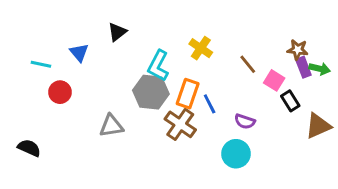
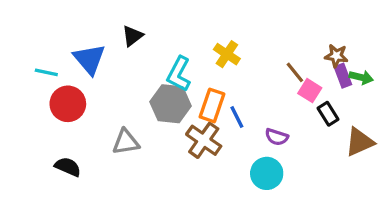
blue triangle: (79, 53) -> (89, 59), size x1.5
brown line: (248, 64) -> (295, 72), moved
red circle: (60, 92) -> (68, 104), size x1.4
black semicircle: (29, 148) -> (68, 167), moved

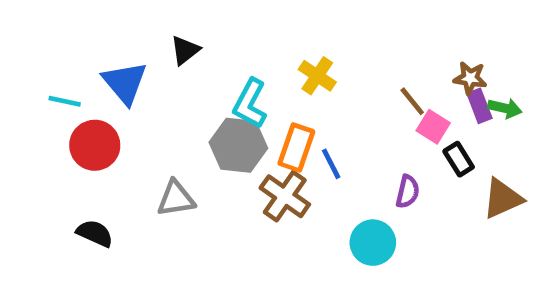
purple semicircle: (277, 137) -> (408, 192), moved, turned -95

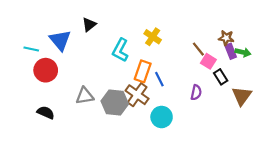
gray hexagon: (238, 145) -> (115, 103), moved
brown triangle: (503, 199) -> (242, 96), turned -30
cyan circle: (373, 243) -> (162, 117), moved

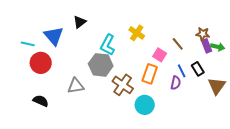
pink square: (208, 61) -> (160, 55), moved
orange rectangle: (143, 71) -> (150, 74), moved
blue line: (159, 79) -> (182, 71), moved
gray hexagon: (115, 103) -> (101, 65), moved

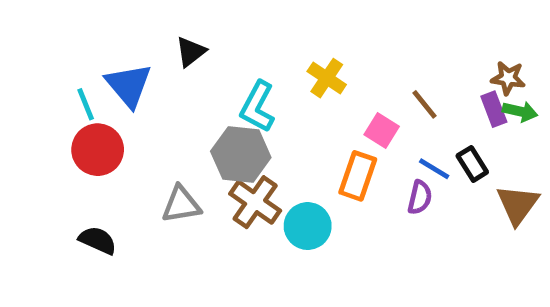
brown star: (203, 34) -> (508, 78), moved
cyan line: (28, 44) -> (86, 104), moved, turned 56
blue line: (182, 71) -> (434, 169), turned -32
brown cross: (123, 85) -> (255, 202), moved
cyan circle: (145, 105) -> (308, 226), moved

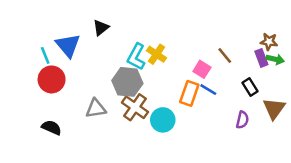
yellow cross: (327, 78) -> (156, 54), moved
blue line: (434, 169) -> (208, 90), moved
purple semicircle: (420, 197) -> (242, 120), moved

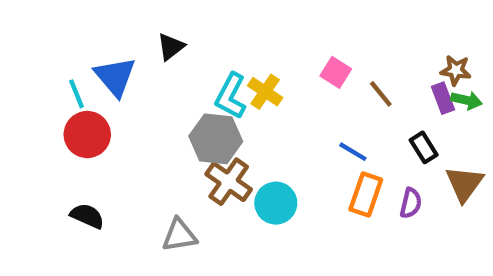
pink square: (202, 69) -> (336, 72), moved
orange rectangle: (189, 93) -> (366, 195), moved
gray triangle: (96, 109) -> (179, 235), moved

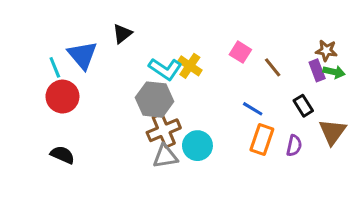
cyan L-shape: (231, 96) -> (165, 69), turned -84
brown cross: (229, 182) -> (164, 130), turned 32
gray triangle: (179, 235) -> (165, 156), moved

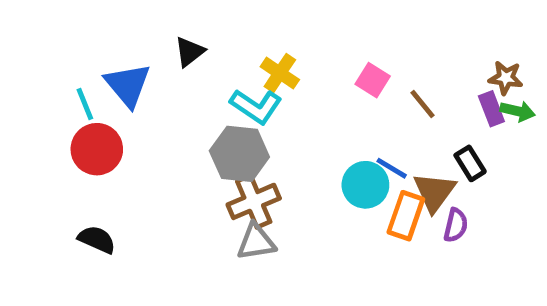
yellow cross: (190, 66) -> (280, 73), moved
brown triangle: (332, 132) -> (434, 192), moved
cyan circle: (197, 146) -> (365, 185), moved

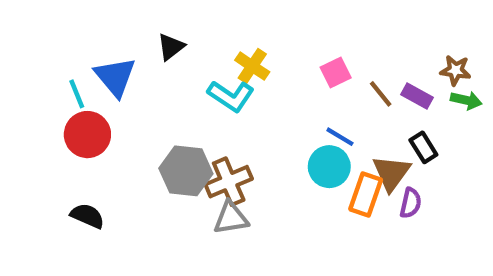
pink square: (373, 80) -> (336, 72), turned 32
purple rectangle: (491, 109) -> (417, 96), moved, turned -40
gray hexagon: (239, 154) -> (186, 171), moved
blue line: (392, 168) -> (340, 137), moved

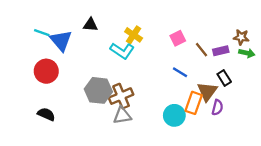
black triangle: (171, 47) -> (90, 25), turned 42
cyan line: (77, 94) -> (42, 33), moved, turned -49
purple rectangle: (417, 96) -> (221, 51), turned -42
cyan circle: (329, 167) -> (174, 115), moved

